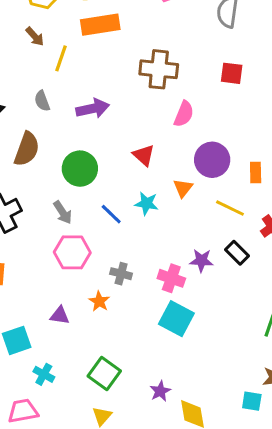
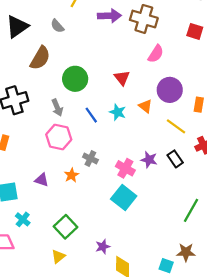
gray semicircle: (42, 101) -> (57, 26), turned -32
purple arrow: (93, 108) -> (109, 16), moved
orange triangle: (183, 188) -> (145, 106), turned -40

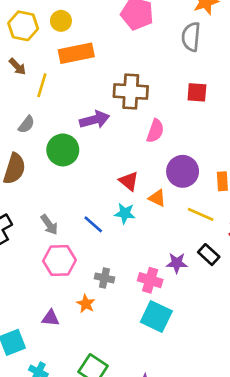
purple arrow: (109, 16) -> (95, 120), moved
gray semicircle: (57, 26) -> (26, 124), turned -88
red triangle: (122, 78) -> (129, 181), moved
green circle: (75, 79) -> (63, 150), moved

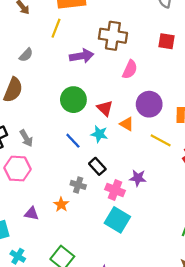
yellow line: (42, 85) -> (56, 28), moved
green circle: (63, 150) -> (73, 100), moved
gray arrow: (49, 225) -> (26, 138), moved
black rectangle: (209, 255) -> (97, 166), moved
pink hexagon: (59, 260) -> (17, 169), moved

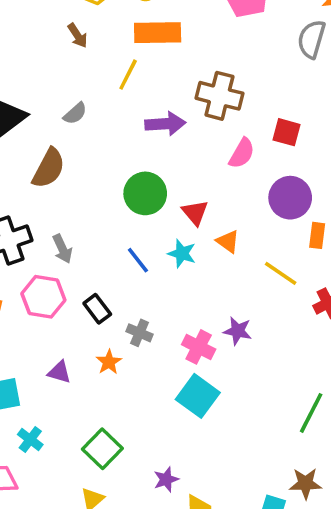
red square: (167, 41) -> (286, 132), moved
purple circle: (149, 104) -> (290, 198), moved
black rectangle: (97, 166) -> (97, 309), moved

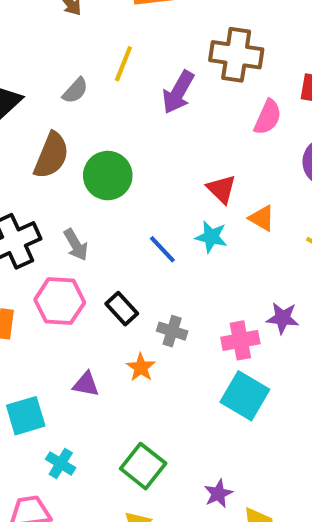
yellow line: (128, 75) -> (123, 64), moved
purple arrow: (165, 124) -> (178, 92), turned 129
green circle: (145, 193) -> (108, 176), moved
pink cross: (199, 347) -> (240, 340), turned -32

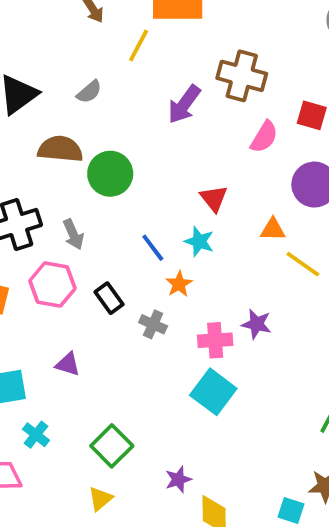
yellow line: (123, 64) -> (139, 46), moved
brown semicircle: (51, 155) -> (60, 149), turned -114
orange triangle: (262, 218) -> (273, 229), moved, turned -36
orange star: (141, 367) -> (179, 284), moved

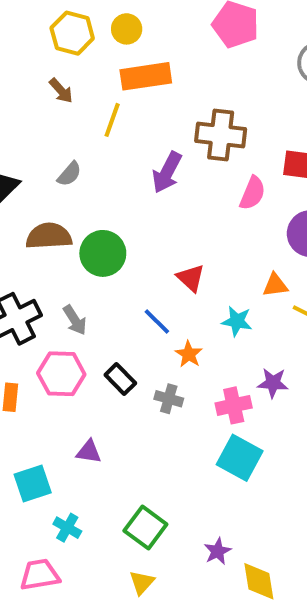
red triangle: (214, 198) -> (191, 278), moved
cyan star: (199, 241) -> (237, 321), moved

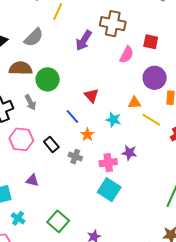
gray semicircle: (69, 174) -> (34, 37), size x1.5
gray arrow: (75, 320) -> (30, 102), moved

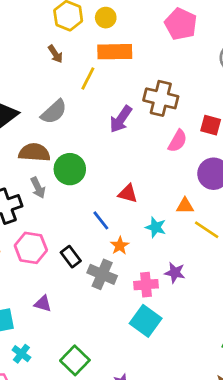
red triangle: (91, 96) -> (128, 194), turned -35
gray arrow: (30, 102) -> (38, 188), moved
gray cross: (75, 157) -> (102, 274), size x1.5

